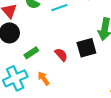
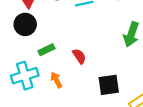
black square: (86, 48) -> (109, 85), moved

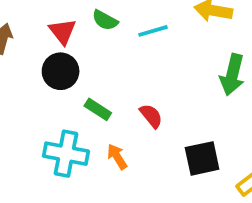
green rectangle: (46, 50) -> (98, 109), turned 63
cyan cross: (25, 76) -> (66, 154), turned 32

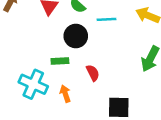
black circle: (61, 71) -> (76, 36), moved
green rectangle: (98, 109) -> (60, 61), turned -49

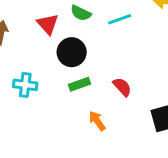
black circle: (76, 36) -> (72, 52), moved
cyan cross: (33, 84) -> (25, 85), moved, size x0.7

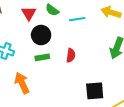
red semicircle: (122, 87) -> (71, 55), moved, turned 40
orange arrow: (97, 121) -> (22, 83), moved, size x1.5

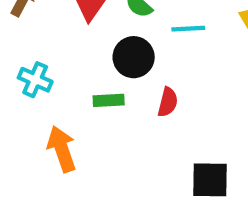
black circle: (41, 35) -> (134, 57), moved

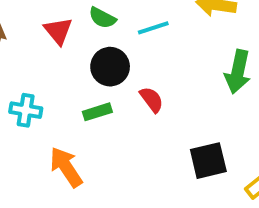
red semicircle: (168, 102) -> (152, 100), turned -36

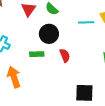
cyan line: (153, 28) -> (86, 22), moved

